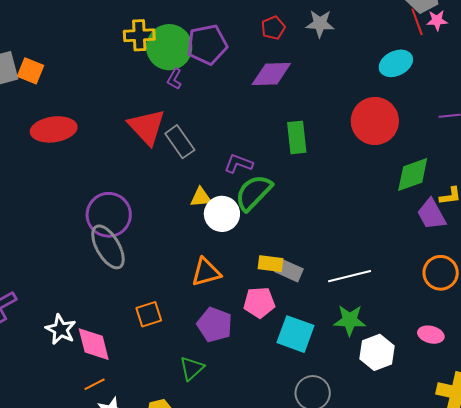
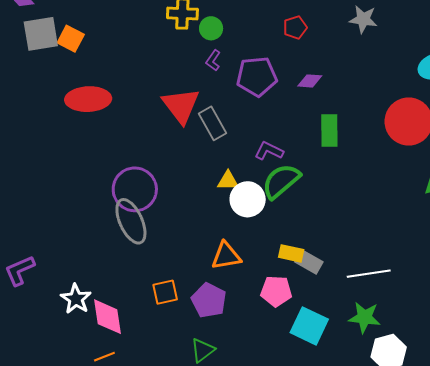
red pentagon: (273, 28) -> (295, 28), moved
purple pentagon: (207, 45) -> (257, 77), moved
green circle: (169, 47) -> (211, 28), size x0.5
purple diamond: (271, 74) -> (310, 81), moved, size x0.6
purple pentagon: (215, 325) -> (209, 300), moved

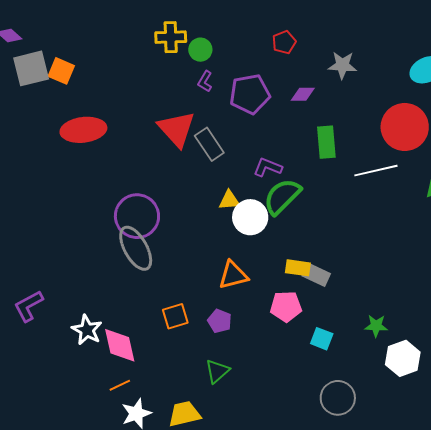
gray star: (363, 19) -> (342, 65), moved
white line: (369, 274) -> (376, 171), moved
purple pentagon: (209, 300) -> (220, 321), size x0.7
green star: (365, 317) -> (376, 326), size x0.7
cyan square: (309, 326) -> (322, 339), size x0.6

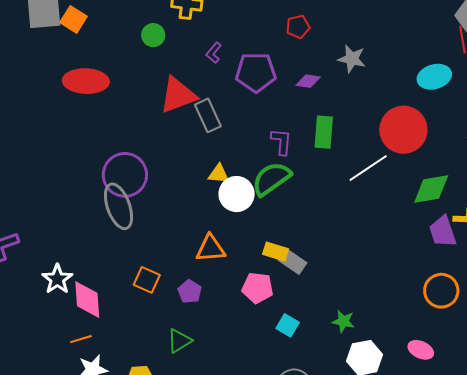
green circle: (200, 50) -> (153, 35), moved
red triangle: (176, 129) -> (178, 95), turned 42
purple L-shape: (268, 167) -> (281, 142), moved, turned 64
white line: (376, 171) -> (368, 168), turned -30
orange square: (175, 316) -> (147, 280), turned 32

